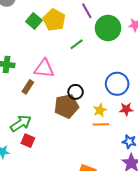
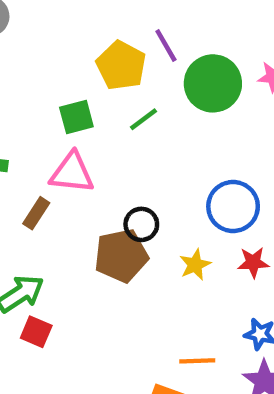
yellow pentagon: (54, 20) -> (121, 66), moved
green square: (34, 21) -> (76, 117), moved, turned 35
orange line: (101, 124) -> (197, 361), moved

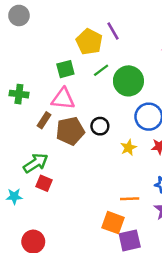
green circle: (213, 83) -> (128, 81), moved
brown pentagon: (121, 256) -> (70, 131), moved

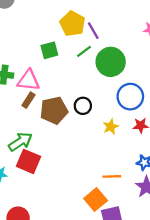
purple line: (113, 31) -> (93, 31), moved
pink triangle: (63, 99) -> (28, 80), moved
red square: (44, 183) -> (28, 161), size x1.5
orange square: (113, 223) -> (96, 200), turned 30

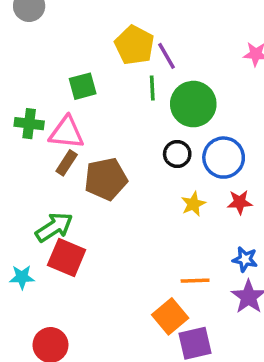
green square: (49, 50) -> (83, 86), moved
green line: (84, 51) -> (152, 88), turned -56
black circle: (83, 106) -> (177, 154), moved

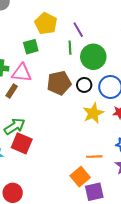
yellow pentagon: (134, 45) -> (46, 23), moved
brown rectangle: (67, 163) -> (12, 91), moved
brown pentagon: (106, 179) -> (59, 83), moved
yellow star: (193, 204) -> (93, 113), size x1.5

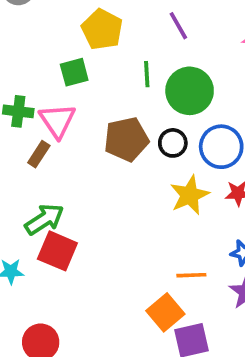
purple line: (78, 30) -> (178, 26), moved
pink triangle: (22, 73) -> (57, 121), turned 50

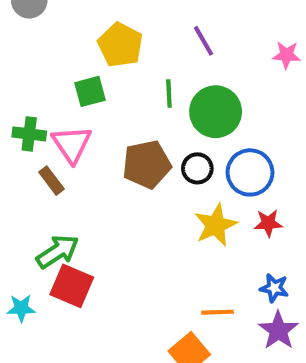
brown rectangle: (39, 154) -> (52, 181), turned -70

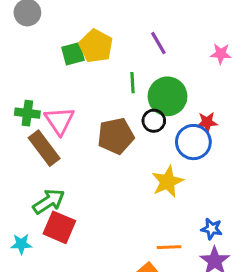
green square: (90, 91) -> (73, 54), moved
black circle: (197, 168) -> (154, 121), moved
brown rectangle: (52, 181) -> (44, 148), size x1.6
red star: (268, 223) -> (207, 122), moved

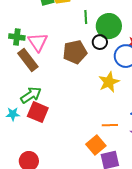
cyan star: (21, 244) -> (13, 114), moved

